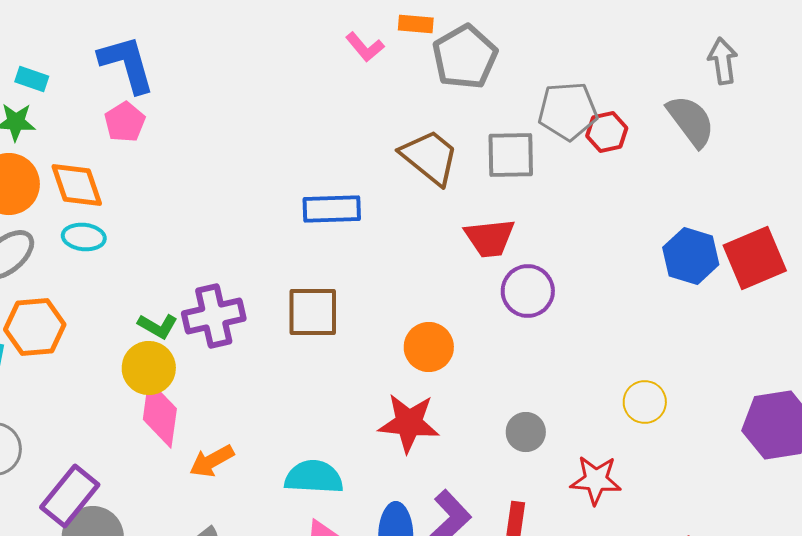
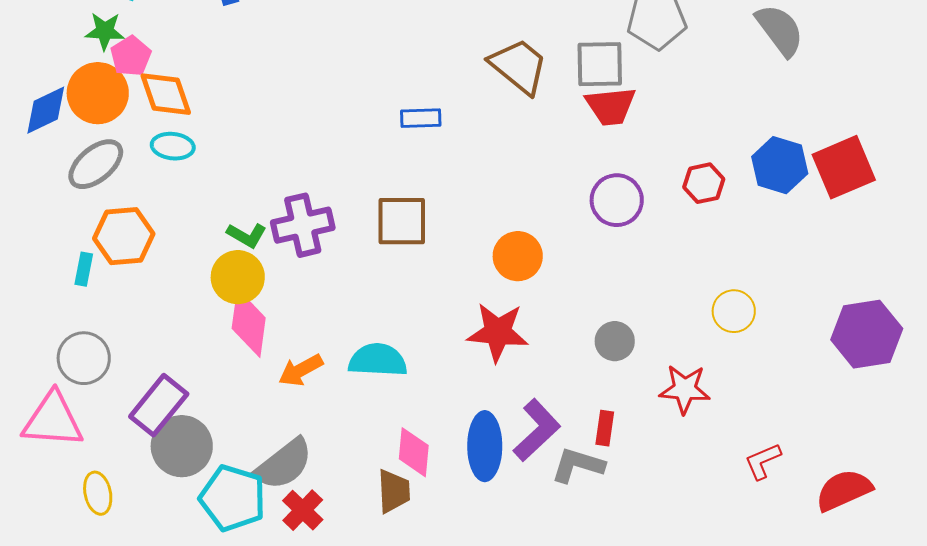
pink pentagon: (125, 122) -> (131, 56), moved
red hexagon: (607, 132) -> (704, 183), moved
blue rectangle: (332, 209) -> (421, 118), size x0.7
red trapezoid: (490, 238) -> (611, 106), moved
cyan semicircle: (314, 477) -> (378, 360), moved

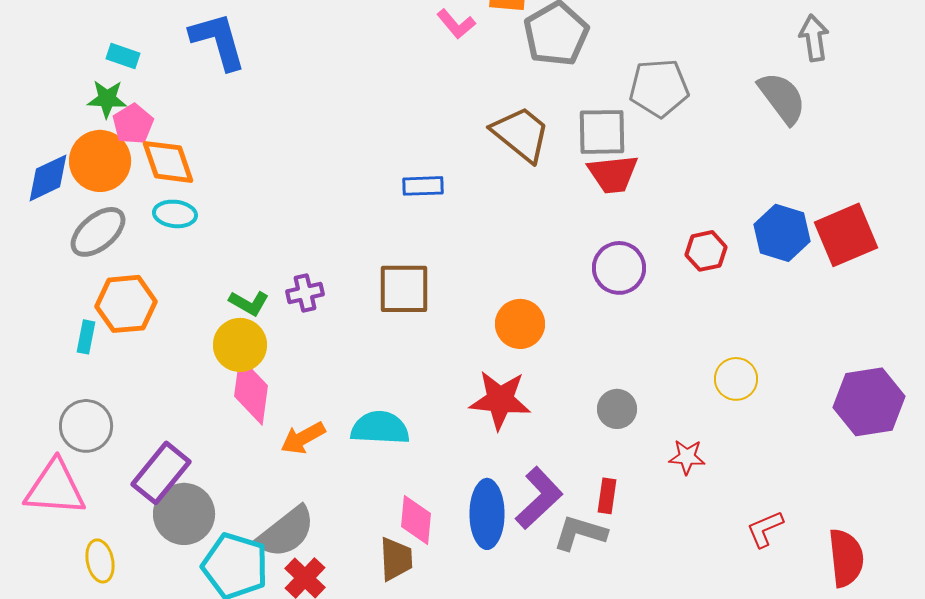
purple cross: (303, 225) -> (305, 293), size x0.6
red star: (685, 389) -> (687, 457), size x0.7
red semicircle: (844, 490) -> (846, 558), turned 108

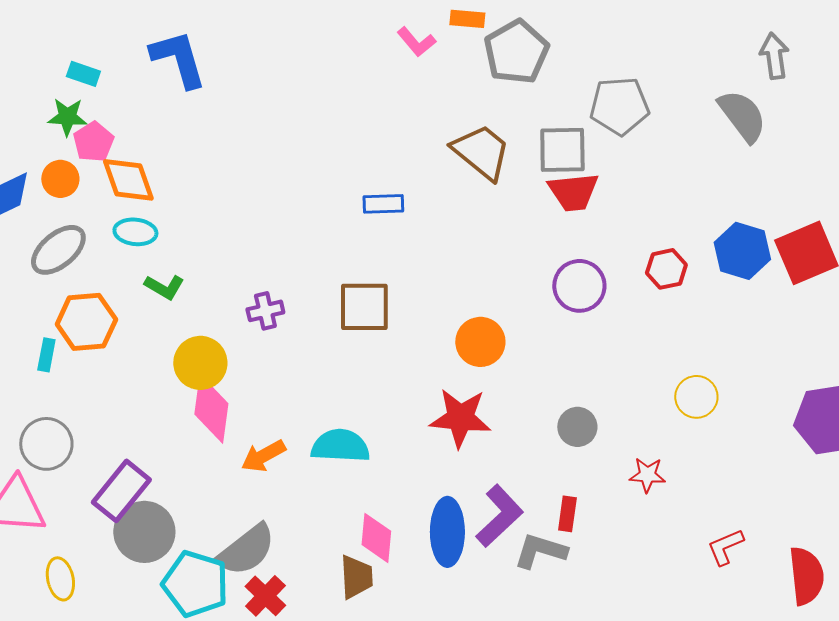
orange circle: (100, 161) -> (60, 179), size x0.6
green L-shape: (249, 303) -> (164, 287), moved

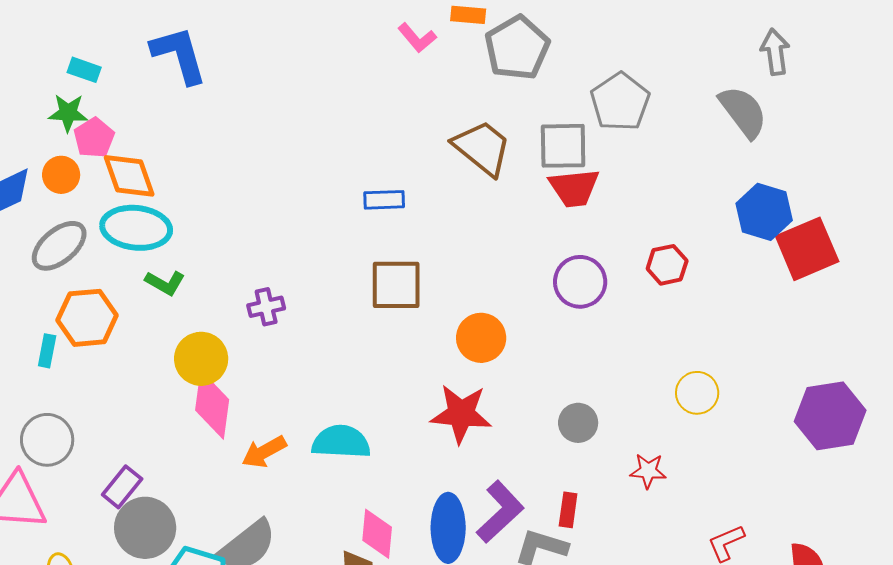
gray pentagon: (619, 106) -> (620, 102), turned -30
cyan ellipse: (135, 232) -> (136, 228), size x1.6
blue hexagon: (742, 251) -> (764, 212), moved
brown square: (364, 307) -> (396, 285), moved
purple rectangle: (121, 491) -> (122, 487), size x0.7

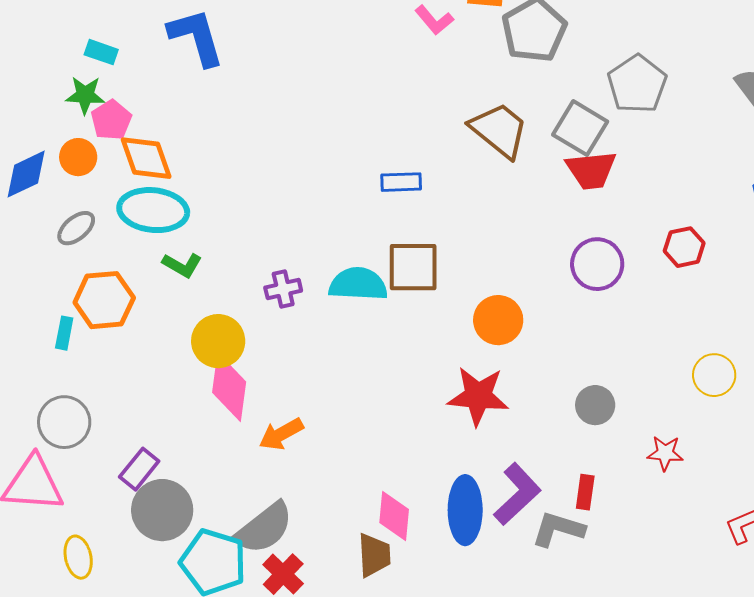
gray square: (563, 146) -> (580, 128), turned 32
gray ellipse: (59, 246) -> (76, 228), size x0.7
cyan semicircle: (341, 442) -> (358, 284), moved

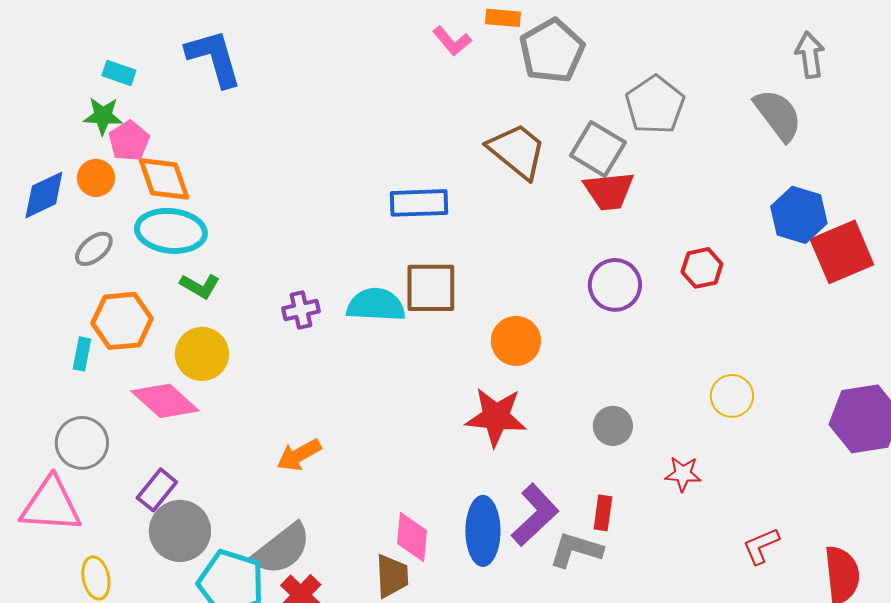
blue rectangle: (401, 182) -> (419, 203), size x1.4
yellow circle: (218, 341) -> (202, 354), moved
pink diamond: (229, 387) -> (165, 401), moved, turned -56

